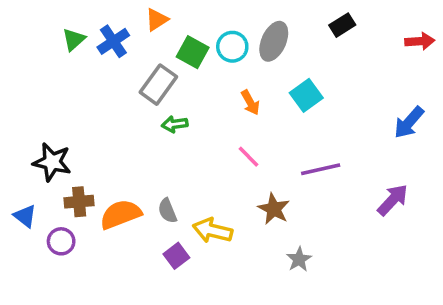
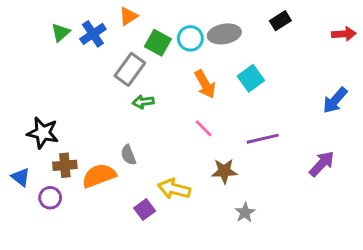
gray ellipse: (274, 41) -> (224, 34), turned 56
orange arrow: (250, 103) -> (205, 84), size x1.4
brown star: (274, 209) -> (224, 171), turned -30
gray semicircle: (167, 211) -> (128, 155), moved

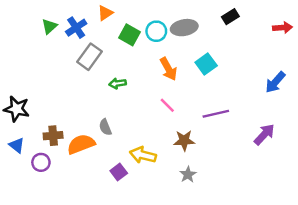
gray rectangle: (130, 69) -> (90, 57), moved
black star: (43, 133) -> (17, 109), moved
gray star: (245, 212) -> (188, 174), moved

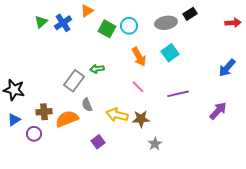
gray ellipse: (184, 28) -> (166, 23), moved
gray rectangle: (90, 57) -> (74, 81), moved
brown star: (184, 140) -> (141, 119), moved
blue triangle: (17, 145) -> (14, 120), turned 48
yellow arrow: (143, 155) -> (117, 115), moved

